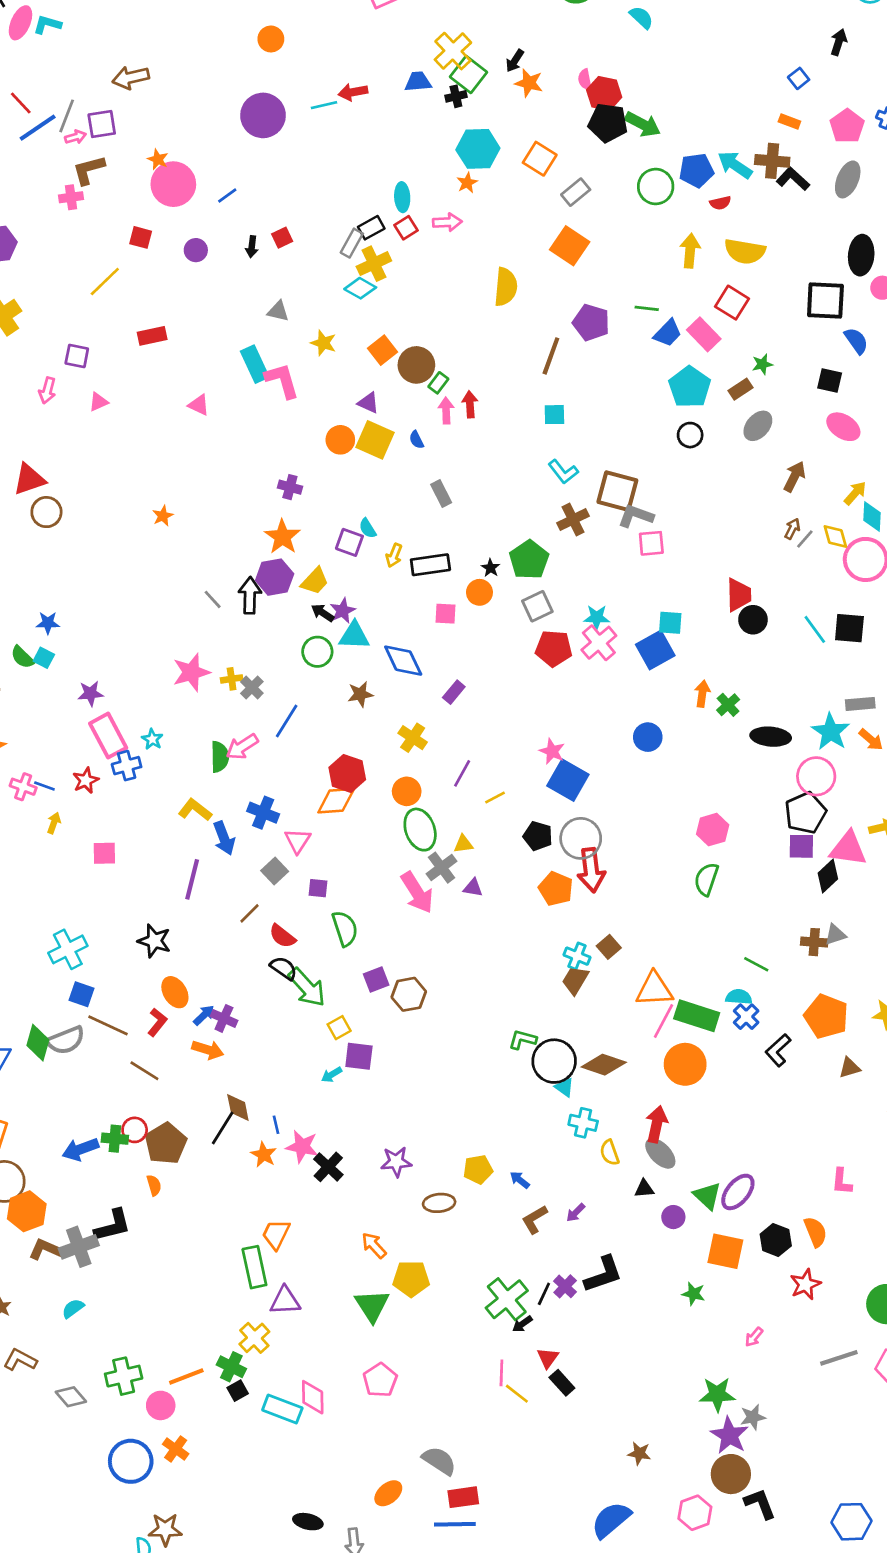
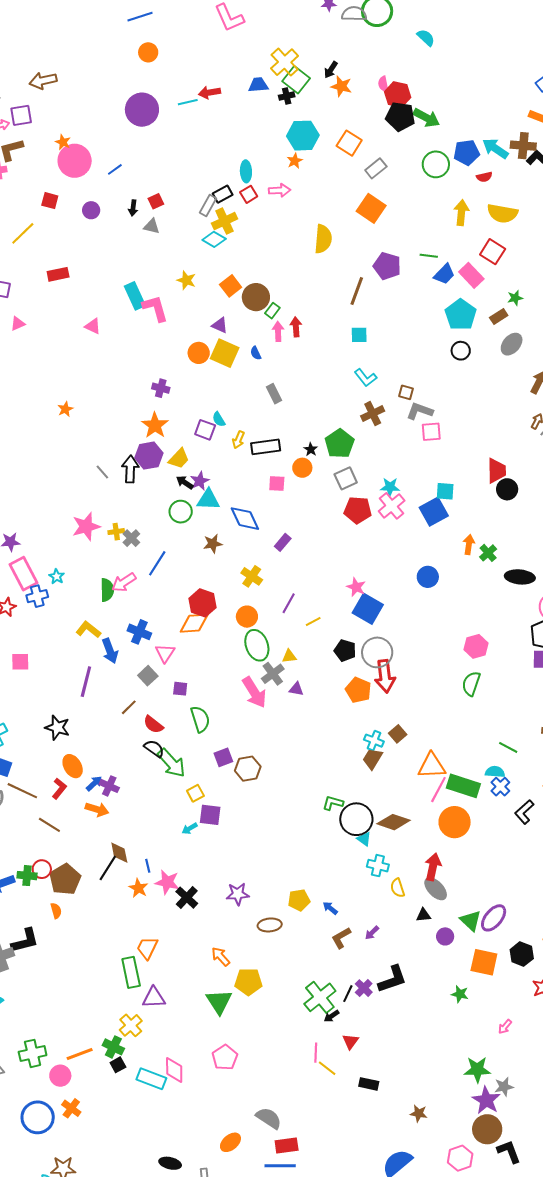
gray triangle: (278, 311) -> (152, 226), moved
brown square: (617, 491) -> (406, 392), size x0.5
black rectangle: (562, 1383) -> (369, 1084), moved, turned -36

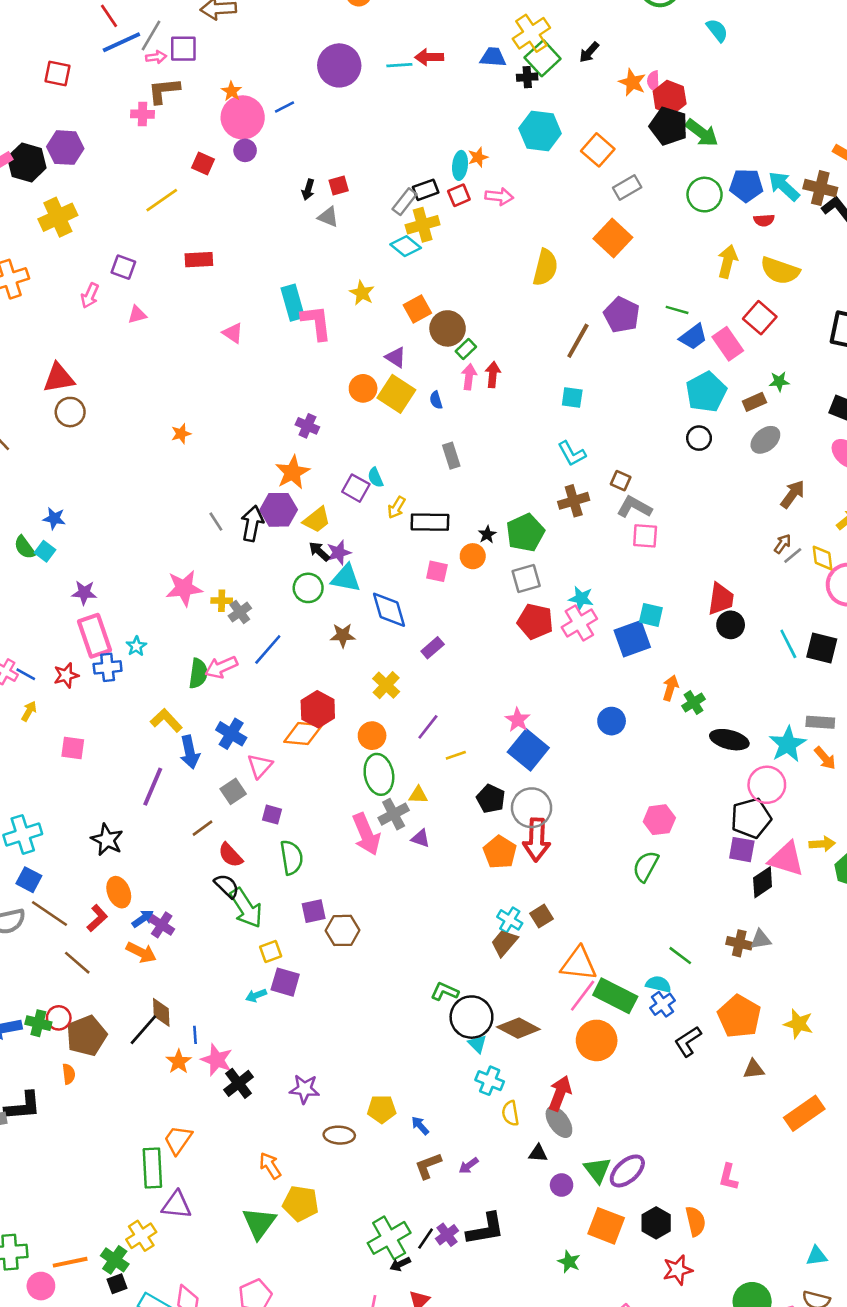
orange star: (341, 86) -> (632, 82), moved
orange star: (295, 161) -> (478, 157), moved
blue line: (115, 169) -> (284, 107), moved
purple circle: (91, 210) -> (245, 150), moved

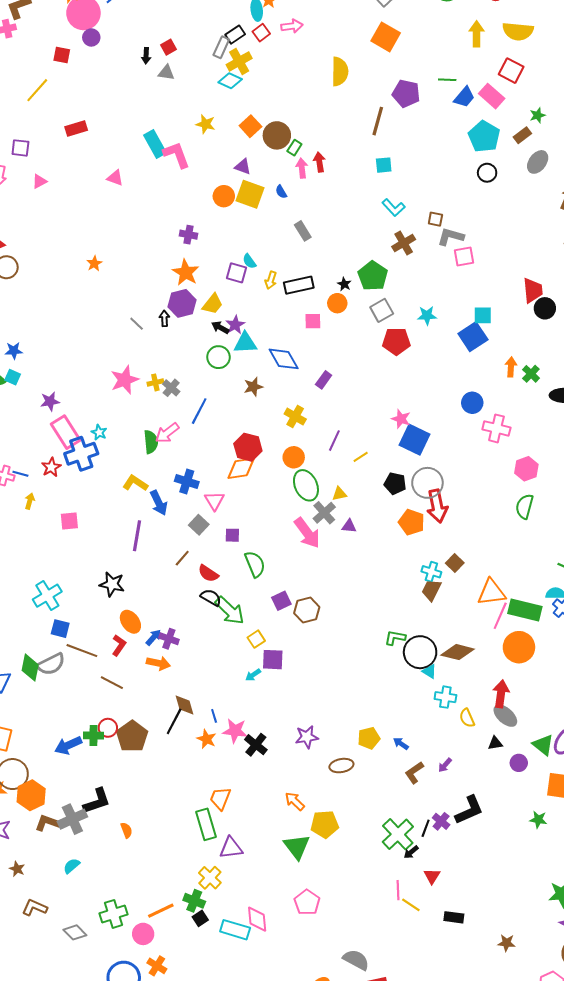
black arrow: (252, 523) -> (164, 319), size x0.6
pink cross: (579, 623) -> (496, 428), moved, turned -32
blue cross: (108, 667) -> (81, 454), size x1.5
orange semicircle: (69, 1074) -> (126, 830), moved

